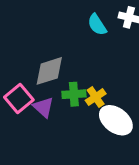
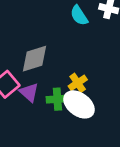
green cross: (74, 94) -> (57, 99), moved
white ellipse: (116, 120) -> (79, 104), moved

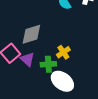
white ellipse: (79, 104) -> (62, 81), moved

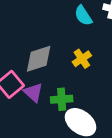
yellow cross: (63, 52) -> (82, 59), moved

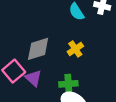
green cross: (62, 99) -> (68, 84), moved

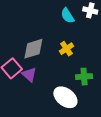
green cross: (68, 84) -> (84, 77), moved

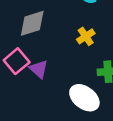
gray diamond: (33, 49) -> (32, 23), moved

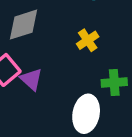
white ellipse: (84, 98) -> (86, 114), turned 64

